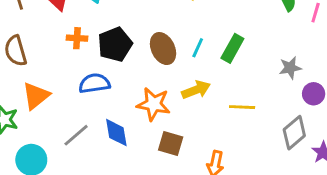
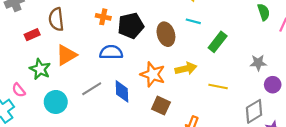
cyan line: (198, 48) -> (193, 21), moved, turned 72

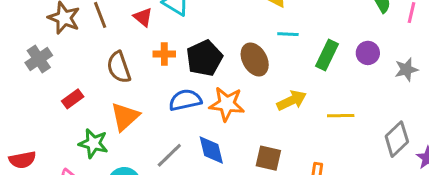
brown semicircle: (56, 19) -> (119, 67), moved
gray star: (258, 63) -> (406, 69), moved
orange star: (153, 74) -> (227, 104), moved
purple circle: (273, 85) -> (368, 53), moved

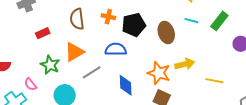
green rectangle: (327, 55) -> (219, 21), moved
orange star: (227, 104) -> (159, 73), moved
gray line: (169, 155) -> (92, 72), moved

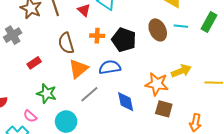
black pentagon: (134, 25) -> (124, 40), turned -30
brown ellipse: (166, 33) -> (158, 30), moved
orange triangle: (74, 52) -> (78, 69), moved

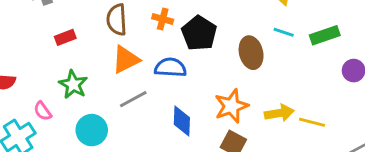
green rectangle: (209, 22) -> (325, 35), turned 30
brown ellipse: (158, 30) -> (251, 53), moved
yellow arrow: (181, 71) -> (279, 113), moved
orange star: (157, 84) -> (231, 106), turned 30

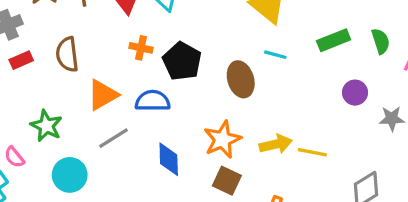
brown semicircle: (117, 20) -> (67, 54), moved
green rectangle: (325, 35) -> (334, 40), moved
red rectangle: (65, 37) -> (21, 60), moved

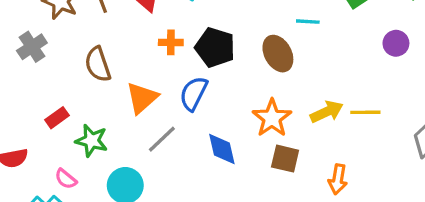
red rectangle: (21, 60) -> (57, 118), moved
blue semicircle: (153, 101) -> (194, 94), turned -52

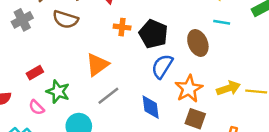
brown semicircle: (98, 64) -> (65, 19), moved, turned -60
blue semicircle: (194, 94) -> (162, 66), moved
pink semicircle: (66, 179) -> (37, 107), moved

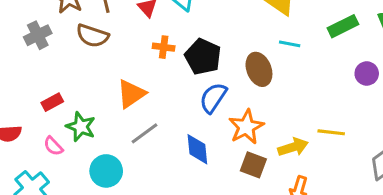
yellow arrow: (228, 88) -> (293, 147), moved

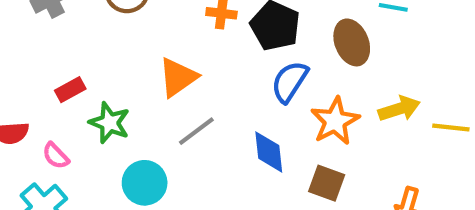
pink semicircle: (53, 146) -> (56, 156), moved
yellow arrow: (293, 147) -> (399, 109), moved
brown square: (253, 165) -> (327, 183), moved

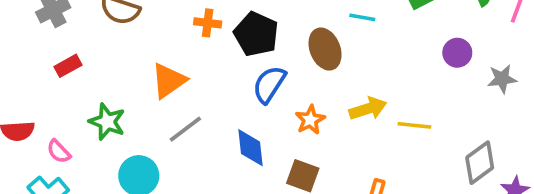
red rectangle: (70, 90) -> (68, 66), moved
orange star: (335, 121) -> (310, 120), size x0.7

